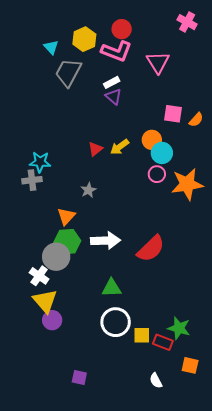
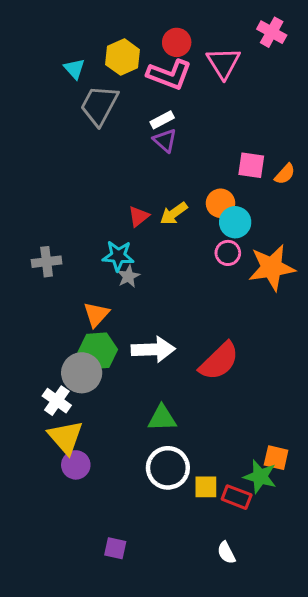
pink triangle: (158, 62) -> (223, 63), moved
cyan star: (40, 162) -> (118, 256), moved
orange square: (190, 365) -> (276, 458), moved

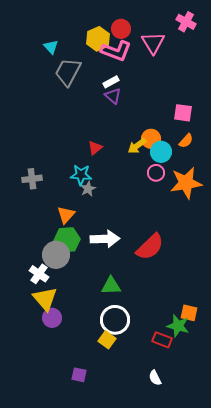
yellow hexagon: (123, 57) -> (98, 39), moved
pink square: (251, 165) -> (183, 113), moved
orange semicircle: (285, 174) -> (186, 141), moved
yellow arrow: (174, 213) -> (137, 146), moved
yellow square: (206, 487) -> (107, 340), moved, turned 36

